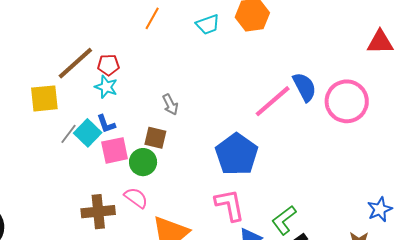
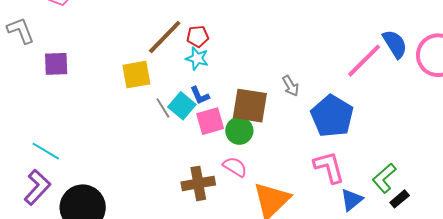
gray arrow: (170, 105) -> (291, 86), moved
gray line: (68, 134) -> (163, 108), turned -65
brown square: (155, 138) -> (250, 106), size x1.6

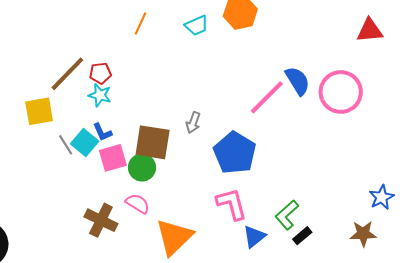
gray arrow: (291, 86) -> (193, 123), turned 50
brown cross: (198, 183) -> (101, 220), turned 36

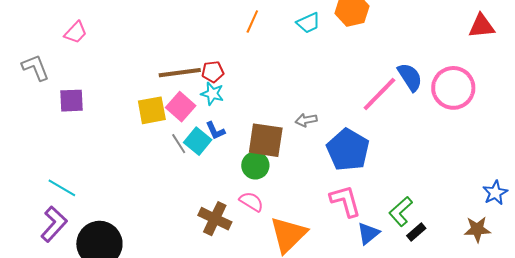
brown line: (67, 74) -> (180, 73), turned 39
gray arrow: (193, 123) -> (306, 120), turned 60
pink square: (113, 158) -> (181, 107), moved, turned -32

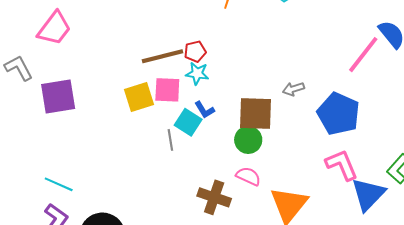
pink trapezoid: (76, 32) -> (54, 28), size x1.5
purple square: (71, 101) -> (58, 97), size x1.4
pink square: (181, 107) -> (167, 90), turned -32
gray line: (179, 144) -> (170, 140), moved, turned 30
blue triangle: (368, 233) -> (368, 194), size x1.5

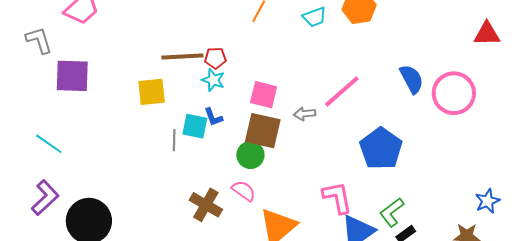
pink line: (363, 55) -> (342, 92), moved
pink square: (167, 90) -> (264, 95), moved
blue pentagon: (338, 114) -> (381, 149), moved
cyan square: (188, 122) -> (195, 126), turned -32
cyan line: (59, 184) -> (49, 144), moved

